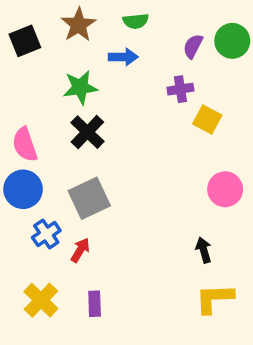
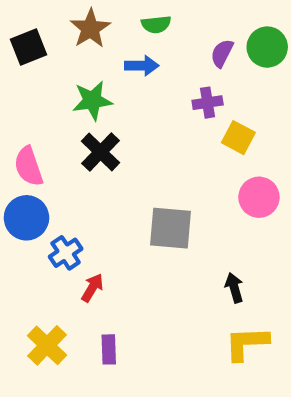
pink circle: (225, 189) -> (259, 197), moved
gray square: (89, 198) -> (170, 228), moved, turned 30
blue cross: (46, 234) -> (66, 253), moved

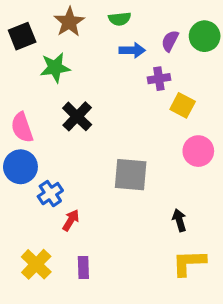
blue arrow: (142, 66) -> (132, 50), moved
green star: (92, 101) -> (55, 68), moved

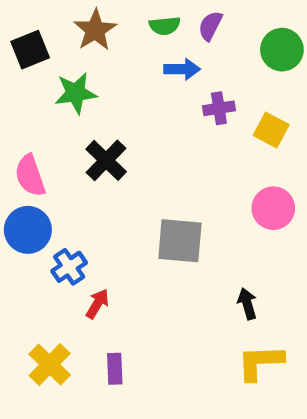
purple semicircle: (170, 41) -> (210, 26), moved
yellow square: (183, 105) -> (271, 130), moved

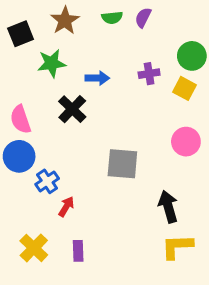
green circle: (282, 50) -> (192, 56), moved
blue arrow: (182, 69) -> (97, 78), moved
black arrow: (247, 304) -> (168, 207), size x1.5

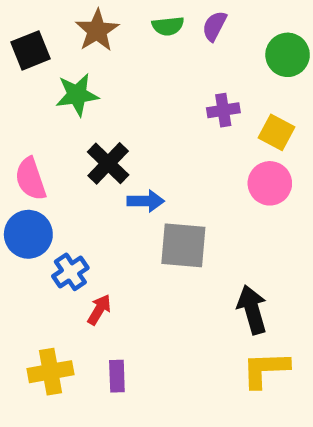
green circle: (192, 56) -> (288, 55), moved
blue arrow: (97, 78) -> (146, 201), moved
pink circle: (186, 142) -> (270, 183), moved
yellow cross: (34, 248) -> (50, 372), turned 36

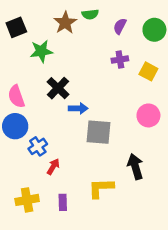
purple semicircle: (214, 26) -> (120, 26), moved
brown star: (97, 30) -> (65, 23), moved
pink circle: (270, 183) -> (148, 115), moved
yellow L-shape: (265, 369) -> (101, 188), moved

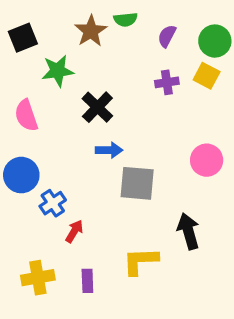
yellow square: (148, 71) -> (207, 76), moved
black cross: (58, 88) -> (97, 107), moved
pink semicircle: (16, 96) -> (26, 115), moved

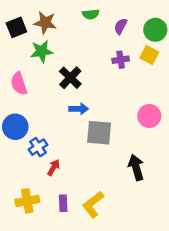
brown star: (91, 31) -> (45, 23), moved, turned -30
yellow L-shape: (140, 261) -> (93, 205), moved, turned -36

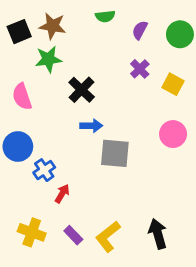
yellow square: (149, 55) -> (173, 84), moved
purple cross: (121, 60) -> (140, 69), turned -35
black arrow: (136, 167) -> (158, 234), moved
yellow cross: (27, 201) -> (32, 232), turned 30
purple rectangle: (63, 203) -> (73, 235), turned -42

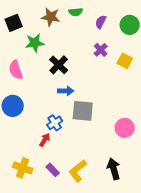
brown star: (52, 26) -> (51, 17), moved
pink circle: (173, 134) -> (125, 128), moved
blue cross: (44, 170) -> (55, 123), moved

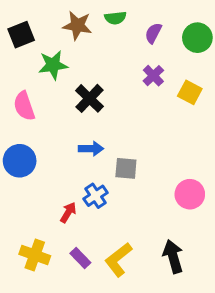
blue arrow: (66, 91) -> (91, 149), moved
gray square: (83, 111) -> (126, 168), size x0.7
blue cross: (55, 123) -> (96, 196), moved

